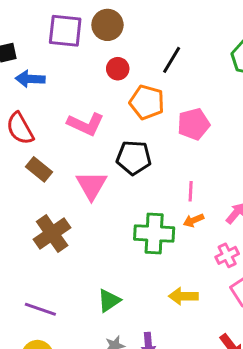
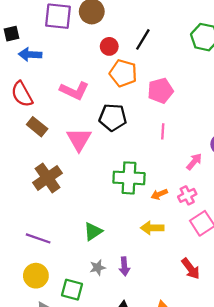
red circle: (118, 69) -> (109, 46), moved
pink line: (191, 191) -> (163, 131), moved
orange arrow: (194, 220) -> (159, 194), moved

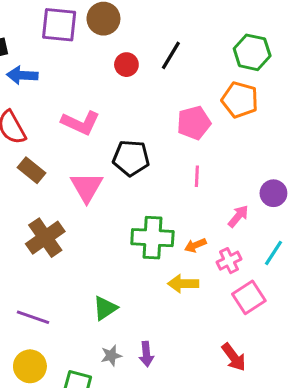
orange pentagon: (123, 73) -> (240, 100), moved
orange arrow: (159, 194) -> (195, 245), moved
yellow arrow: (152, 228) -> (183, 284), moved

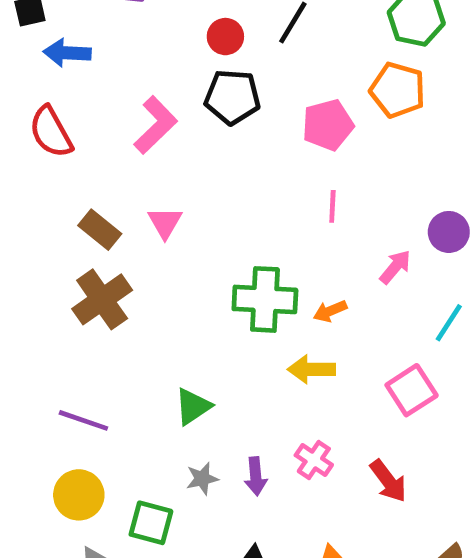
pink L-shape: (81, 123) -> (156, 125), turned -69
black pentagon: (131, 158) -> (232, 97), moved
brown rectangle: (32, 170) -> (100, 230), moved
pink triangle: (87, 187) -> (165, 223), size x0.7
pink cross: (229, 261) -> (314, 460), moved, turned -30

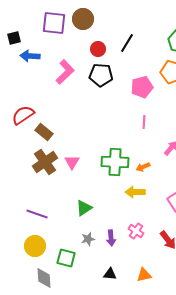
pink L-shape: (156, 125) -> (65, 72), moved
red semicircle: (51, 132) -> (23, 115), moved, turned 85
pink triangle: (165, 223) -> (72, 162), moved

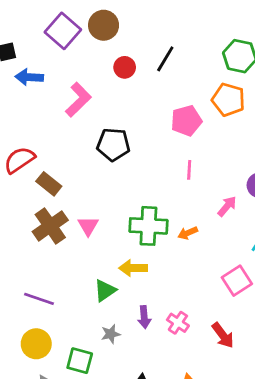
purple square: (54, 23) -> (63, 31), turned 35
black pentagon: (101, 75) -> (113, 145), moved
yellow arrow: (135, 192) -> (133, 268), moved
purple arrow: (111, 238) -> (144, 317), moved

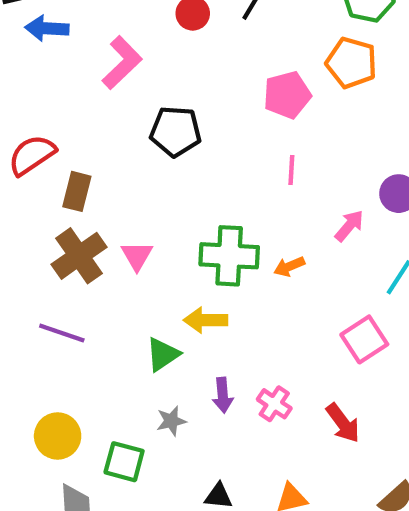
brown rectangle: (49, 184) -> (77, 191), turned 65
purple line: (39, 299) -> (62, 333), moved

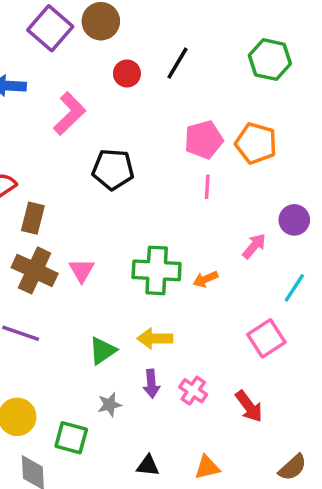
orange pentagon: (351, 63) -> (256, 143), moved
pink line: (291, 170) -> (207, 187), moved
brown cross: (79, 256) -> (35, 270), turned -30
yellow arrow: (206, 320) -> (155, 338), moved

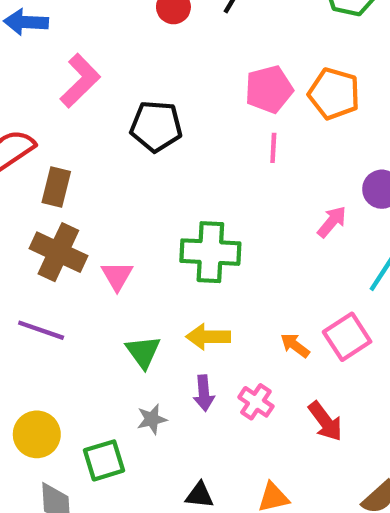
pink L-shape: (69, 114) -> (80, 81), moved
pink triangle: (82, 270) -> (117, 276), moved
orange arrow: (205, 279) -> (295, 345), moved, turned 60
green triangle: (103, 351) -> (143, 352), turned -32
green square: (71, 438) -> (104, 460), turned -32

